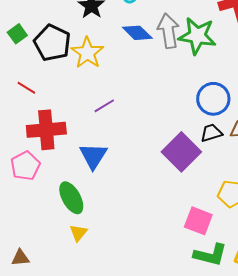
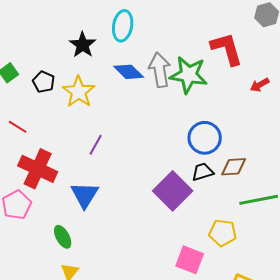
black pentagon: (52, 43) -> (44, 82), size x0.6
purple line: (104, 106) -> (96, 145), turned -30
red cross: (46, 130) -> (38, 169), turned 30
green ellipse: (71, 198) -> (63, 237), size x0.7

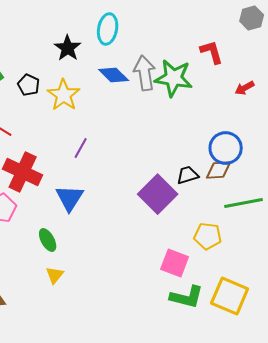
red L-shape: (227, 49) -> (212, 52), size x0.7
blue circle: (205, 138) -> (226, 148), moved

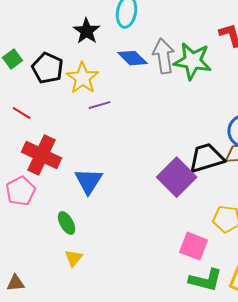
black pentagon: (29, 85) -> (48, 68), size x1.4
purple line: (81, 148) -> (100, 105), moved, turned 45
black trapezoid: (188, 175) -> (207, 158), size x1.6

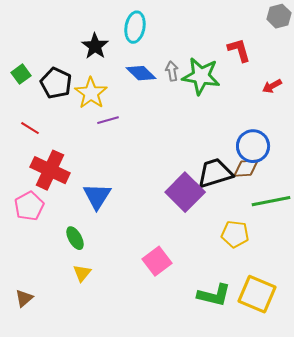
gray arrow: (164, 56) -> (172, 71), size x0.6
pink square: (194, 246) -> (157, 261), moved, turned 32
brown triangle: (16, 283) -> (24, 298), turned -36

